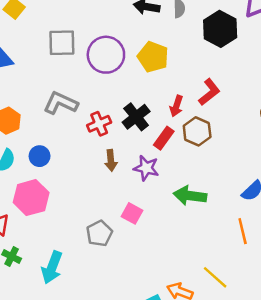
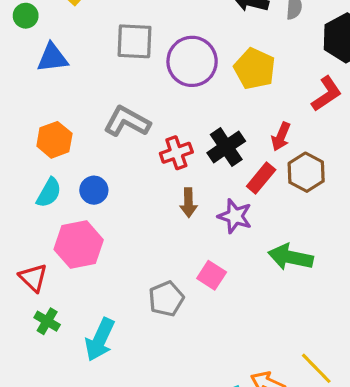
red L-shape: (209, 92) -> (327, 94), moved

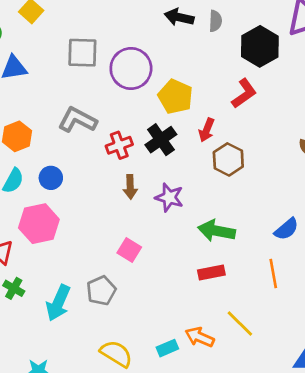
yellow pentagon: (255, 69) -> (175, 97), moved
red rectangle: (261, 178) -> (211, 273), moved, turned 40
pink square: (212, 275) -> (129, 250), moved
gray pentagon: (166, 299) -> (101, 291), moved

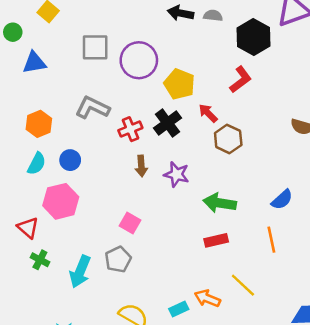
gray semicircle: (215, 21) -> (213, 16), turned -84
red arrow: (207, 130) -> (208, 113), turned 115
pink square: (129, 250) -> (130, 223), moved

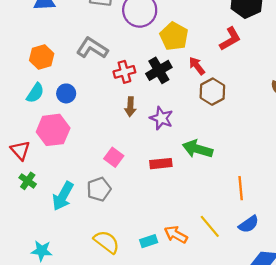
blue semicircle: (282, 200) -> (249, 224), moved
red rectangle: (216, 240) -> (161, 164), moved

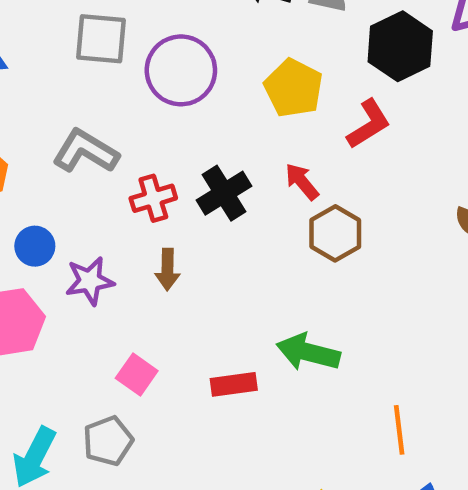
yellow pentagon: (174, 36) -> (293, 88), moved
purple star: (161, 118) -> (90, 281), moved, turned -30

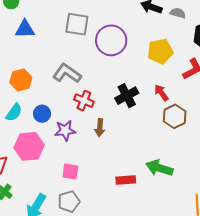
yellow pentagon: (293, 88) -> (160, 51), turned 30
red cross: (153, 198) -> (84, 101), moved, turned 36
pink square: (137, 374) -> (70, 171), moved, turned -30

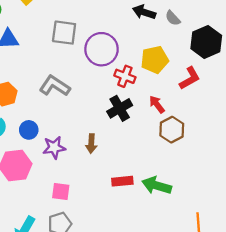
gray semicircle: (178, 13) -> (173, 18), turned -147
red cross: (84, 101) -> (125, 76), moved
red rectangle: (126, 180) -> (122, 181), moved

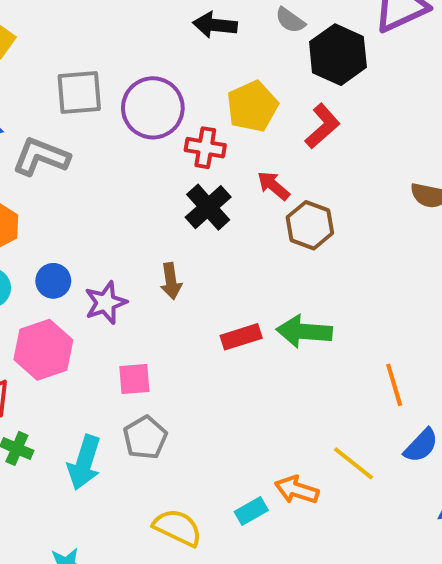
gray semicircle: (173, 18) -> (290, 20), moved
gray L-shape: (55, 86) -> (41, 157), moved

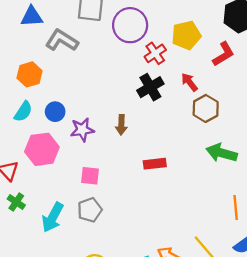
red cross: (205, 148) -> (155, 53), turned 35
green arrow: (304, 331) -> (222, 153), moved

